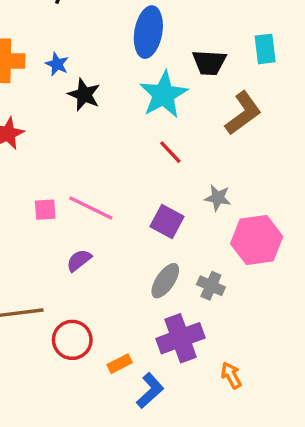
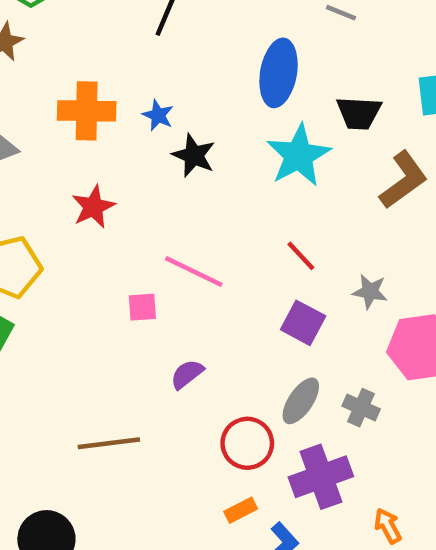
red line: (170, 152) -> (301, 256), moved
pink line: (91, 208) -> (194, 271), moved
red circle: (72, 340) -> (247, 443), moved

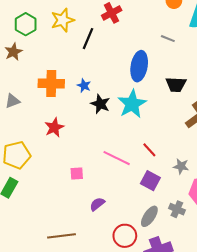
cyan star: (299, 155) -> (132, 104), moved
pink line: (194, 271) -> (117, 158), moved
gray cross: (361, 408) -> (177, 209), moved

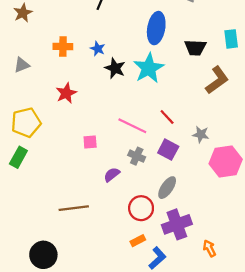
orange cross: (51, 83) -> (63, 47), size x0.7
gray cross: (177, 209) -> (137, 156), moved

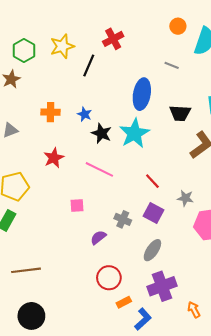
pink line: (132, 126) -> (99, 169), moved
brown line: (74, 208) -> (26, 270), moved
red circle: (141, 208) -> (109, 278), moved

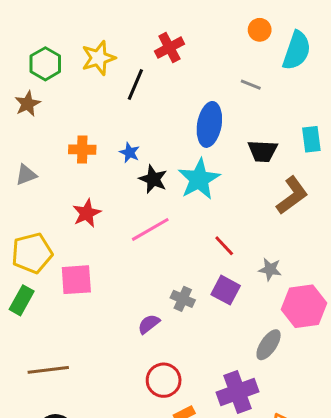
pink line: (99, 169) -> (150, 229), turned -56
pink square: (77, 206) -> (76, 280), moved, size x1.6
gray ellipse: (152, 250) -> (269, 345), moved

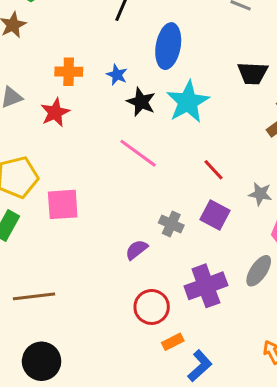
blue ellipse: (209, 124) -> (168, 46), moved
red star: (87, 213) -> (55, 112), moved
pink line: (150, 229) -> (138, 153), turned 66
purple cross: (237, 392) -> (206, 286), moved

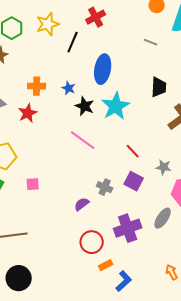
black trapezoid: (253, 73) -> (159, 87), turned -90
pink square: (63, 204) -> (33, 184), moved, size x0.6

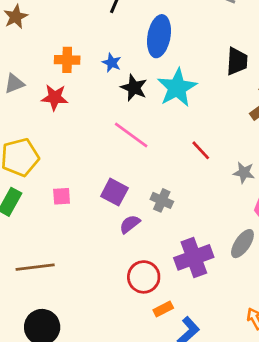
red star: (28, 113) -> (55, 97), turned 30
purple square: (134, 181) -> (114, 192), moved

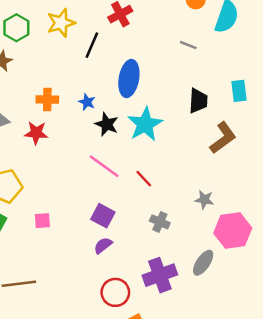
red line: (201, 150) -> (144, 179), moved
purple square: (114, 192) -> (103, 216), moved
gray cross: (162, 200) -> (160, 222), moved

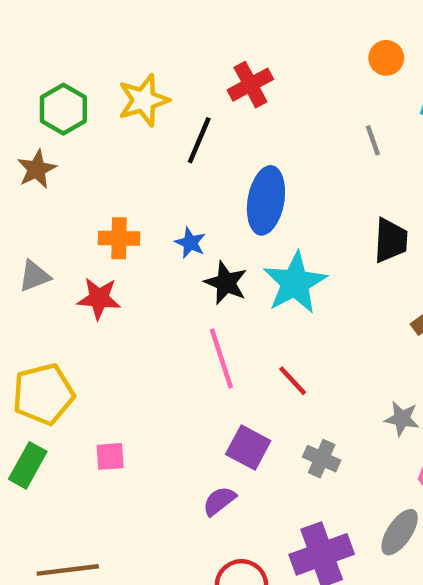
gray line: (188, 45) -> (373, 140), turned 49
pink line: (104, 166) -> (221, 358), turned 36
purple square: (103, 216) -> (248, 448), moved

